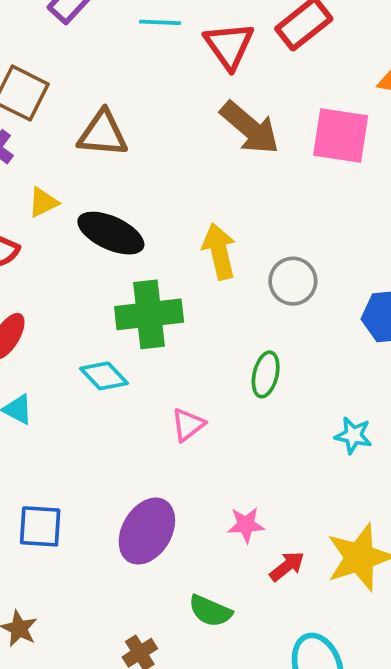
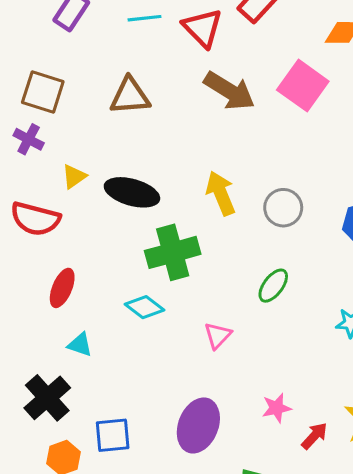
brown triangle: (103, 134) -> (130, 96), moved
pink square: (341, 136) -> (303, 86), turned 36
green ellipse: (266, 374) -> (273, 286), turned 32

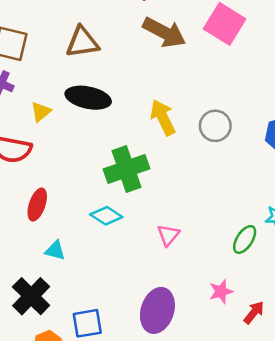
black ellipse: (132, 192) -> (88, 98), moved
green ellipse: (273, 286) -> (245, 239), moved

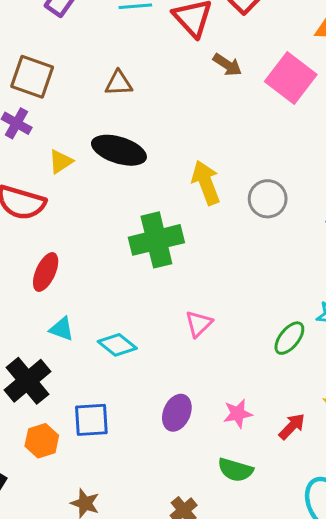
brown arrow: (164, 32) -> (227, 65), moved, size x0.6
brown triangle: (82, 42) -> (119, 83), size x0.7
cyan diamond: (106, 216) -> (117, 345), moved
pink star: (221, 292) -> (238, 414), moved
purple ellipse: (157, 310) -> (177, 413), size x0.7

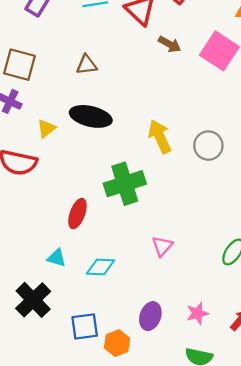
red ellipse: (46, 272) -> (77, 214), moved
cyan diamond: (117, 345) -> (100, 267), turned -32
orange hexagon: (42, 441) -> (117, 343), moved

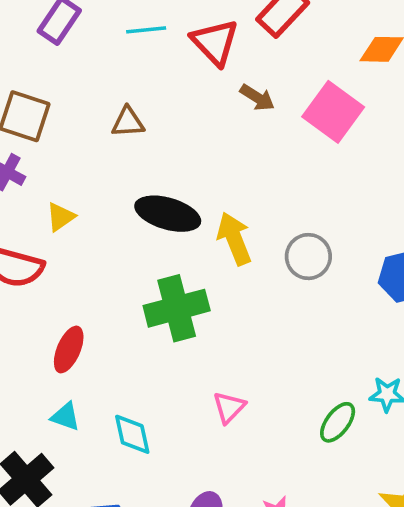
black ellipse: (91, 116) -> (168, 214), moved
red ellipse: (77, 214) -> (69, 349), moved
cyan diamond: (100, 267) -> (132, 434), turned 72

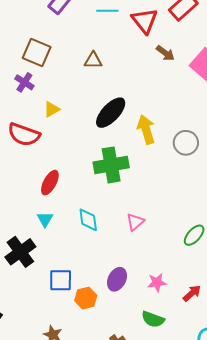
black ellipse: (168, 214) -> (111, 113), turned -68
cyan triangle: (65, 417) -> (45, 219), turned 36
cyan diamond: (132, 434) -> (88, 220), moved

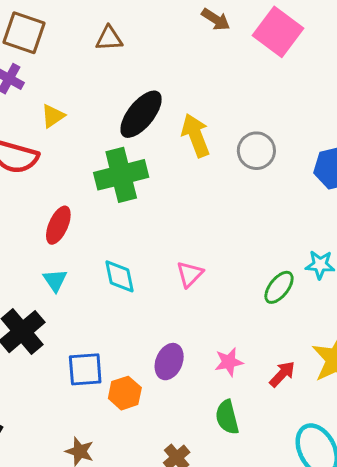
green cross: (111, 165) -> (121, 175), moved
green semicircle: (153, 319) -> (227, 417), turned 60

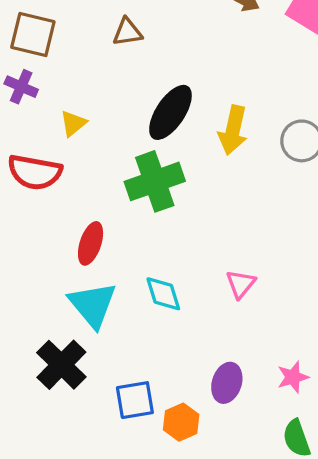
yellow arrow: (196, 135) -> (233, 130), turned -141
cyan triangle: (55, 280) -> (93, 305), size x1.8

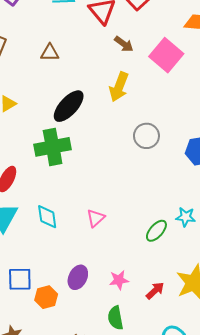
yellow arrow: (233, 130) -> (119, 87), moved

